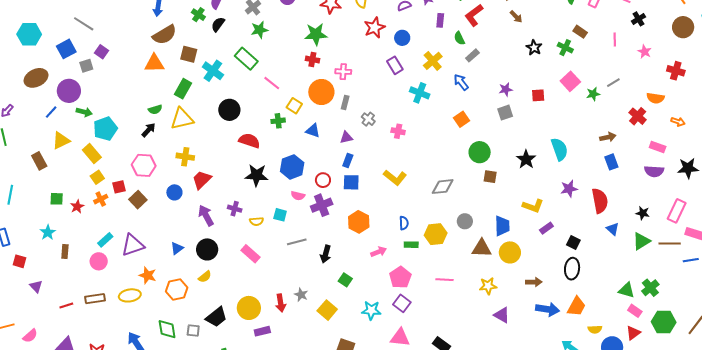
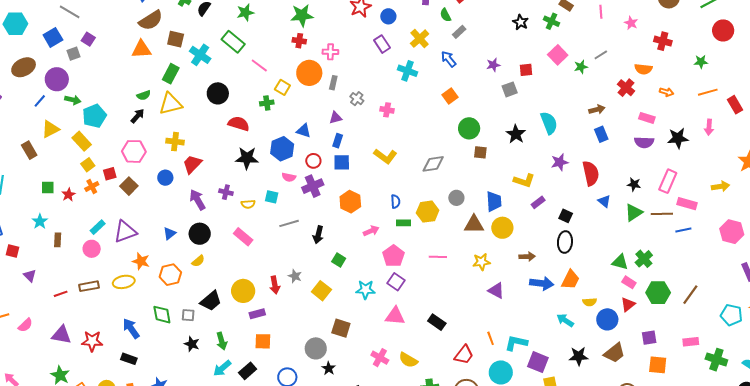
gray square: (505, 113) -> (510, 89), moved
blue triangle: (313, 131) -> (304, 131), moved

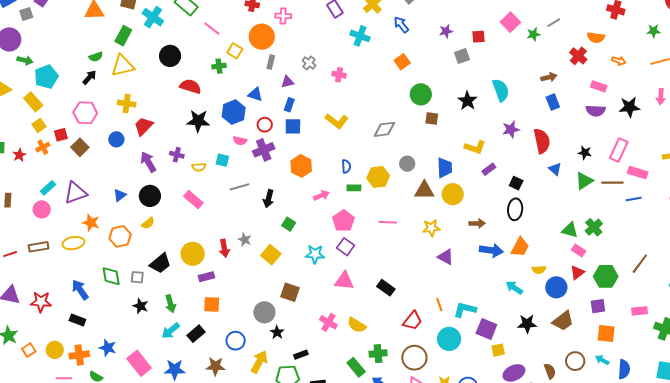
gray rectangle: (333, 83) -> (271, 62), moved
green hexagon: (658, 293) -> (606, 276), moved

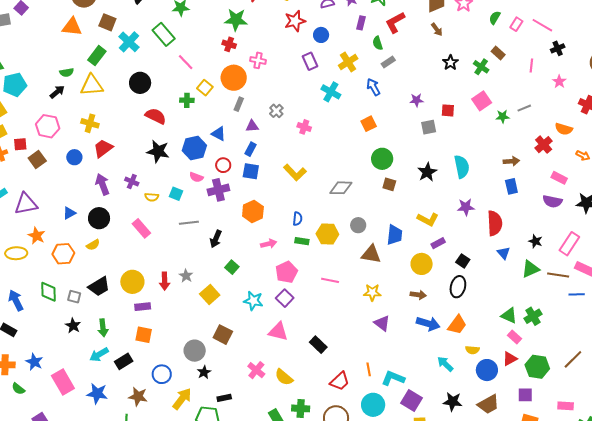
yellow circle: (453, 194) -> (422, 264), moved

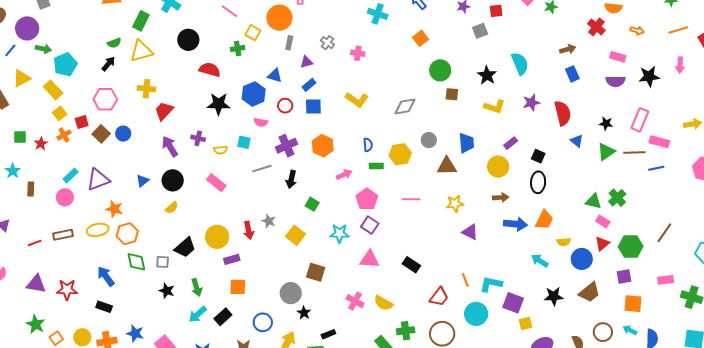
blue rectangle: (250, 149) -> (309, 85), turned 32
blue circle: (74, 157) -> (123, 134), moved
purple cross: (218, 190) -> (287, 146), moved
yellow L-shape: (428, 219) -> (495, 107), moved
orange hexagon: (63, 254) -> (127, 234), moved

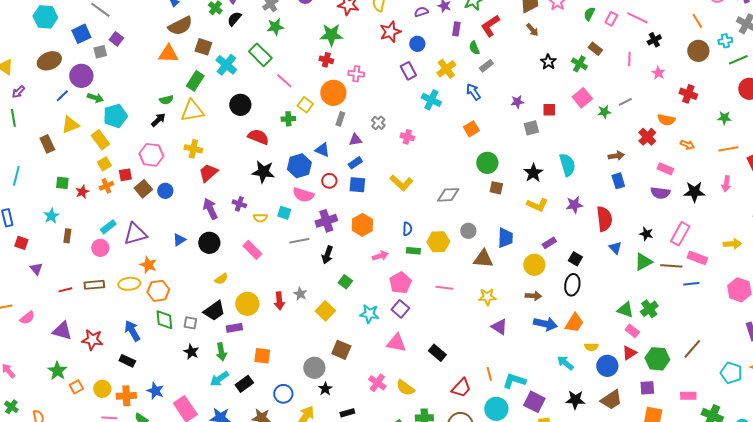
pink semicircle: (261, 122) -> (303, 195), size x1.5
yellow semicircle: (172, 208) -> (221, 279), moved
purple rectangle: (232, 259) -> (234, 328), moved

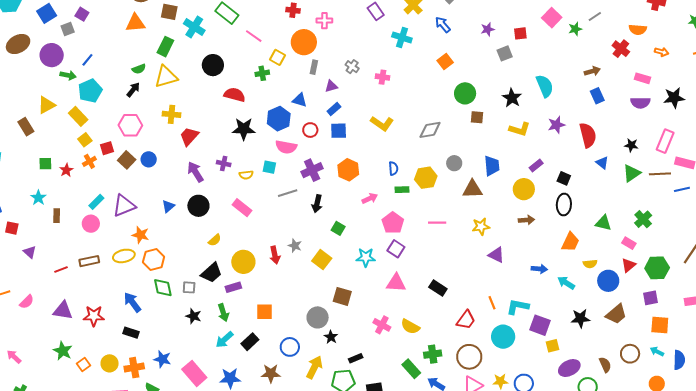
blue line: (62, 96) -> (87, 60), moved
green triangle: (625, 310) -> (603, 223), moved
blue arrow: (545, 324) -> (539, 269), moved, size x0.7

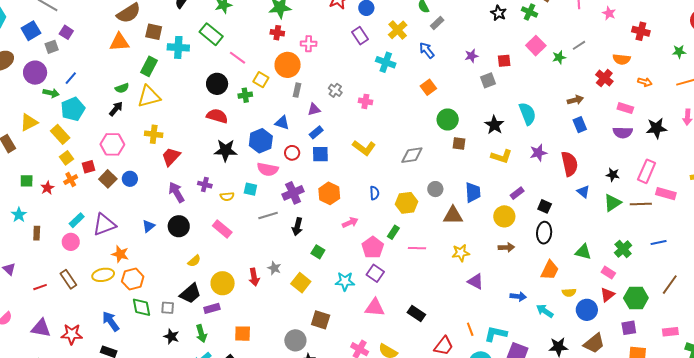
cyan cross: (194, 27) -> (178, 47), turned -30
black circle: (213, 65) -> (217, 84), moved
blue line: (682, 189) -> (659, 242), moved
green rectangle: (402, 190) -> (393, 232), moved, turned -56
brown rectangle: (89, 261) -> (68, 279), turned 66

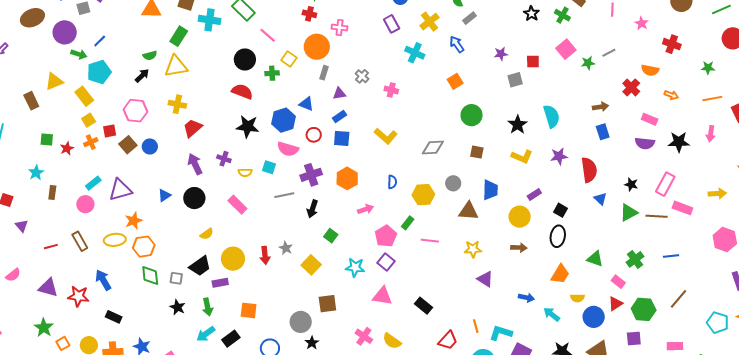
brown square: (459, 144) -> (477, 152), moved
orange star: (120, 254) -> (134, 221), turned 30
brown square: (321, 320) -> (327, 304), turned -30
blue arrow: (111, 321) -> (103, 280), moved

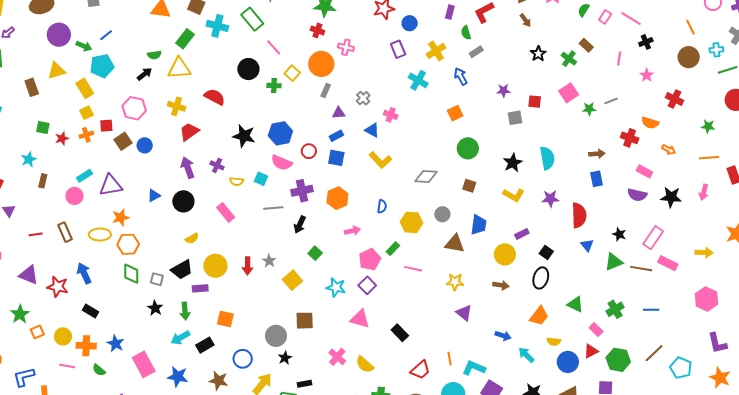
purple circle: (65, 32) -> (59, 35), moved
red cross: (631, 87) -> (630, 138), turned -30
red semicircle: (242, 92) -> (215, 97), moved
blue triangle: (306, 104) -> (372, 130), moved
cyan pentagon: (718, 323) -> (681, 368), moved

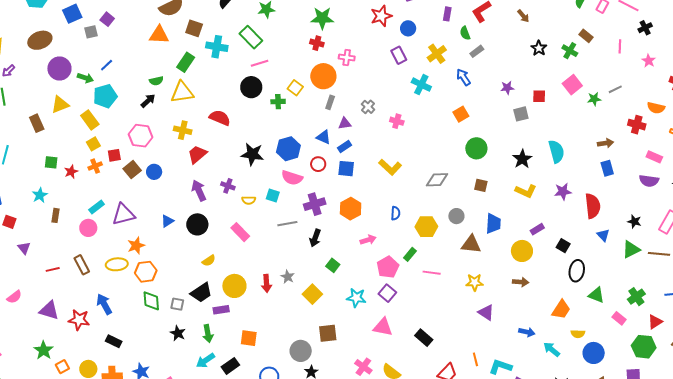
pink line: (274, 47) -> (260, 63), moved, turned -60
blue triangle: (372, 130) -> (324, 137), moved
black ellipse: (541, 278) -> (577, 271), moved
red triangle: (591, 351) -> (655, 322), moved

